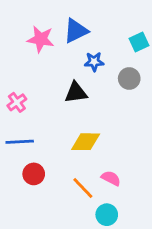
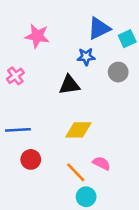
blue triangle: (76, 31) -> (99, 28), moved
pink cross: (17, 102) -> (15, 76), moved
cyan circle: (107, 215) -> (86, 197), moved

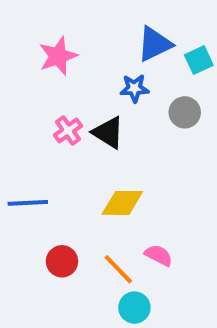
pink star: (37, 36) -> (58, 56), turned -30
pink cross: (15, 76) -> (68, 131), moved
black triangle: (69, 85) -> (108, 133), turned 40
red circle: (31, 159) -> (62, 261), moved

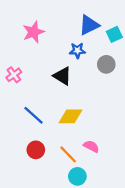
pink cross: (68, 131) -> (14, 75), moved
blue line: (28, 203) -> (33, 115), moved, turned 45

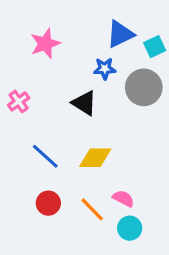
gray circle: (106, 64) -> (144, 87), size x1.5
cyan circle: (77, 176) -> (130, 228), moved

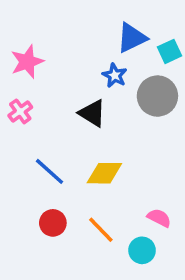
pink star: (45, 44) -> (27, 62), moved
blue star: (105, 69) -> (115, 75), turned 30
pink semicircle: (123, 198) -> (159, 218), moved

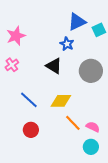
gray circle: (157, 96) -> (91, 71), moved
orange line: (101, 230) -> (73, 123), moved
cyan circle: (142, 250) -> (91, 147), moved

